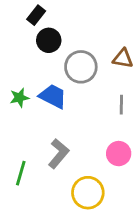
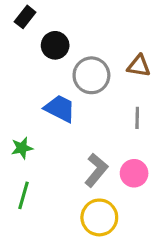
black rectangle: (36, 15) -> (25, 17), moved
green star: (19, 98) -> (22, 148), moved
gray L-shape: (59, 154) -> (96, 170), moved

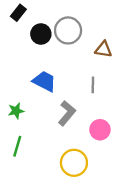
gray circle: (91, 75) -> (68, 30), moved
gray line: (137, 118) -> (93, 85), moved
gray L-shape: (96, 170) -> (67, 113), moved

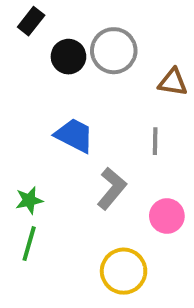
green star: (16, 111) -> (29, 200), moved

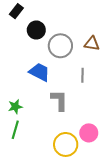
gray circle: (114, 51) -> (60, 46), moved
gray L-shape: (112, 188) -> (59, 100), turned -40
pink circle: (167, 216) -> (89, 133), moved

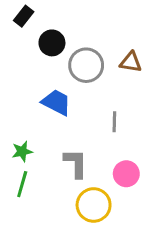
gray line: (82, 75) -> (114, 122), moved
gray L-shape: (59, 100) -> (76, 163), moved
pink circle: (89, 133) -> (126, 174), moved

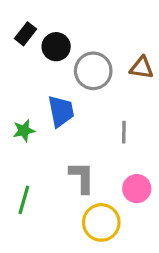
black rectangle: (24, 16) -> (25, 34), moved
blue trapezoid: (56, 102) -> (61, 111), turned 52
green star: (22, 151) -> (24, 131), moved

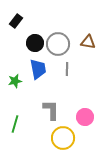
black circle: (56, 47) -> (35, 43), moved
gray line: (124, 132) -> (67, 69), moved

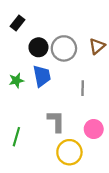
brown triangle: (88, 42) -> (97, 46), turned -49
gray line: (67, 69) -> (83, 88), moved
green star: (15, 81) -> (16, 80), moved

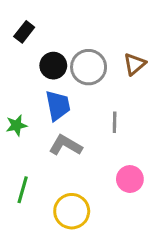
green star: (16, 80) -> (16, 125), moved
gray L-shape: (56, 121) -> (66, 145), moved, turned -60
yellow circle: (69, 152) -> (72, 211), moved

